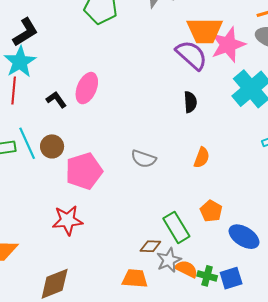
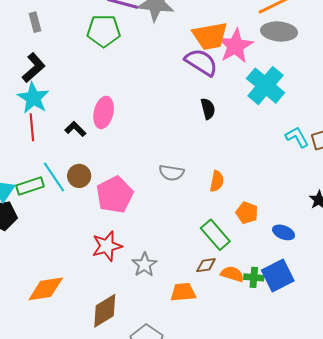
orange semicircle: (202, 158) -> (217, 181), moved
blue ellipse: (244, 237) -> (284, 232), size x0.7
brown diamond: (150, 246) -> (206, 265), moved
gray star: (169, 260) -> (144, 265), moved
blue square: (231, 278) -> (278, 275), size x1.4

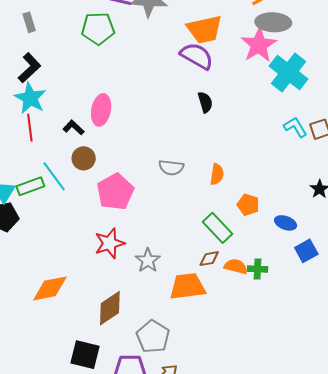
pink star: (235, 46) -> (259, 45), moved
cyan cross: (266, 86) -> (289, 73), moved
brown circle: (79, 176) -> (84, 158), moved
blue square: (278, 275) -> (306, 251), moved, size x0.7
orange trapezoid: (183, 292) -> (187, 286), size x1.4

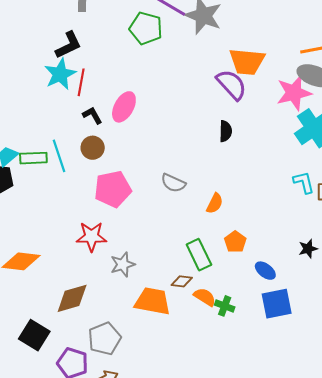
red line: (30, 128) -> (81, 82), moved
blue square: (306, 251) -> (277, 304), size x1.4

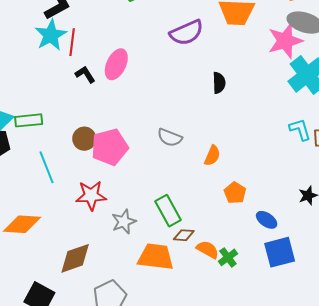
purple semicircle: (231, 85) -> (187, 33), moved, turned 112
brown circle: (93, 148) -> (84, 139), moved
cyan line: (59, 156) -> (46, 167), moved
green rectangle: (199, 255) -> (168, 211), moved
green cross: (225, 306) -> (228, 257), turned 36

